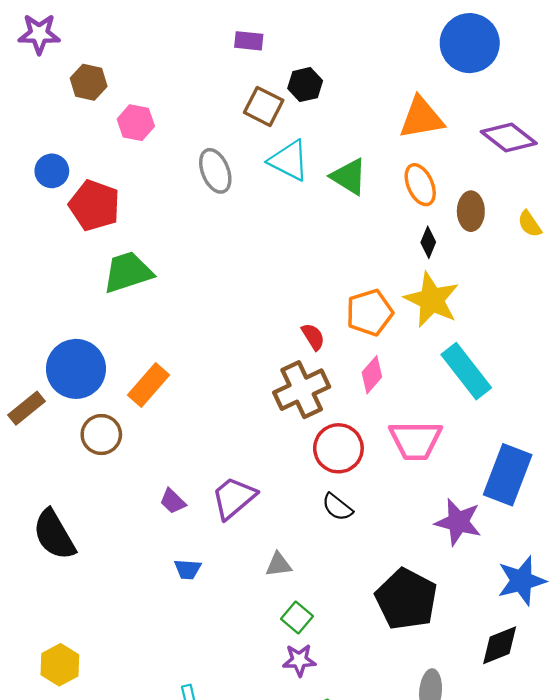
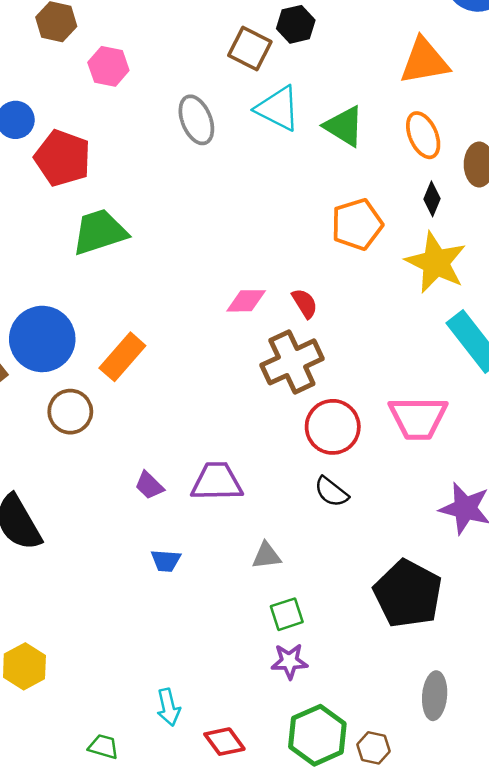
orange pentagon: (370, 312) -> (357, 224), moved
pink diamond: (372, 375) -> (246, 301), moved, turned 48
purple trapezoid: (234, 498) -> (217, 482), turned 39
green square: (297, 618) -> (287, 614), turned 32

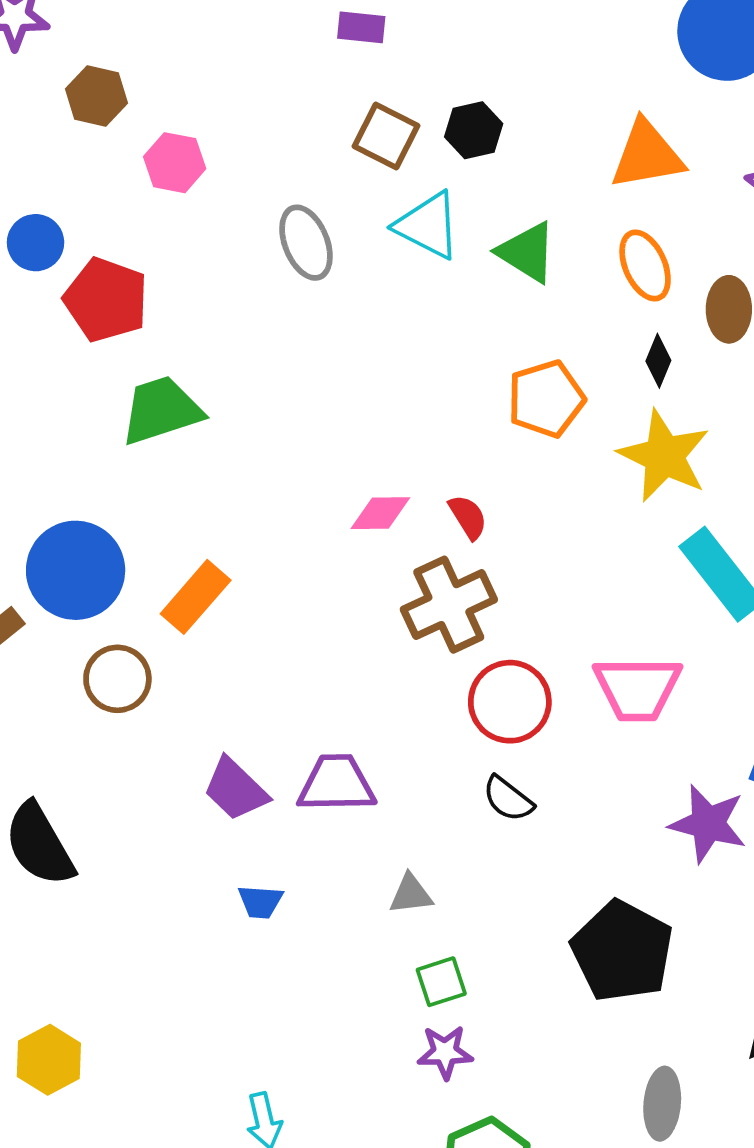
black hexagon: (296, 24) -> (474, 130), moved
purple trapezoid: (149, 485) -> (236, 789), size x1.5

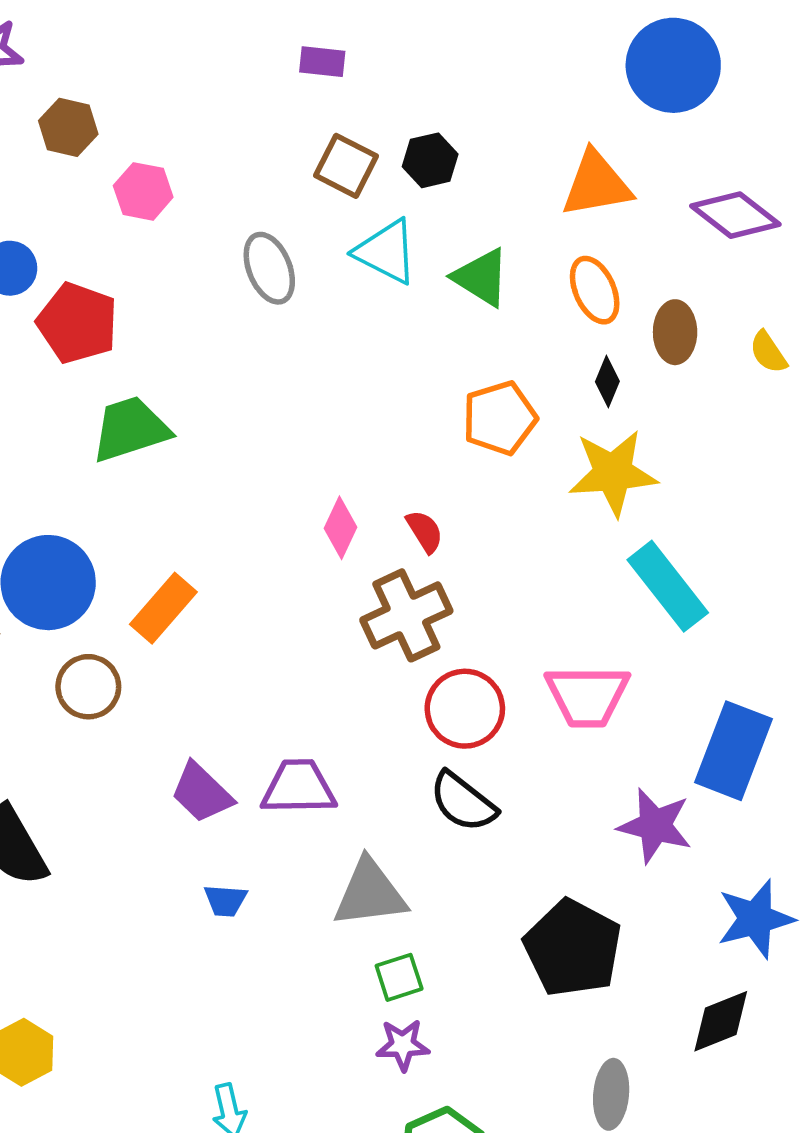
yellow star: (664, 456) -> (613, 473), turned -30
pink diamond: (380, 513) -> (341, 528), turned -64
black semicircle: (508, 799) -> (463, 802), size x1.4
gray triangle: (411, 894) -> (370, 893), size x1.8

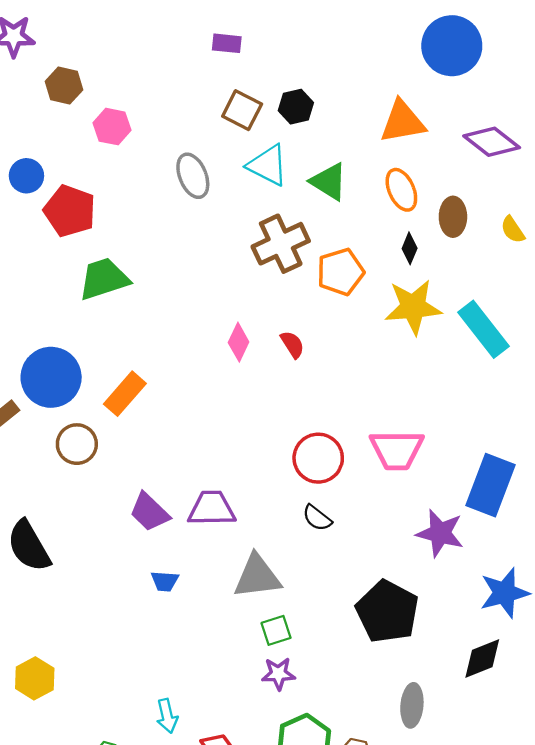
cyan rectangle: (668, 586) -> (483, 329), moved
brown cross: (406, 615) -> (281, 244), moved
black semicircle: (463, 802) -> (317, 518), size x0.7

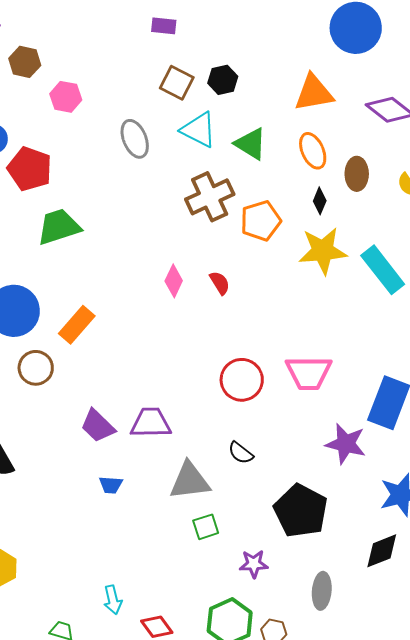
black semicircle: (317, 518) -> (241, 453), moved
purple star: (278, 674) -> (254, 564), moved

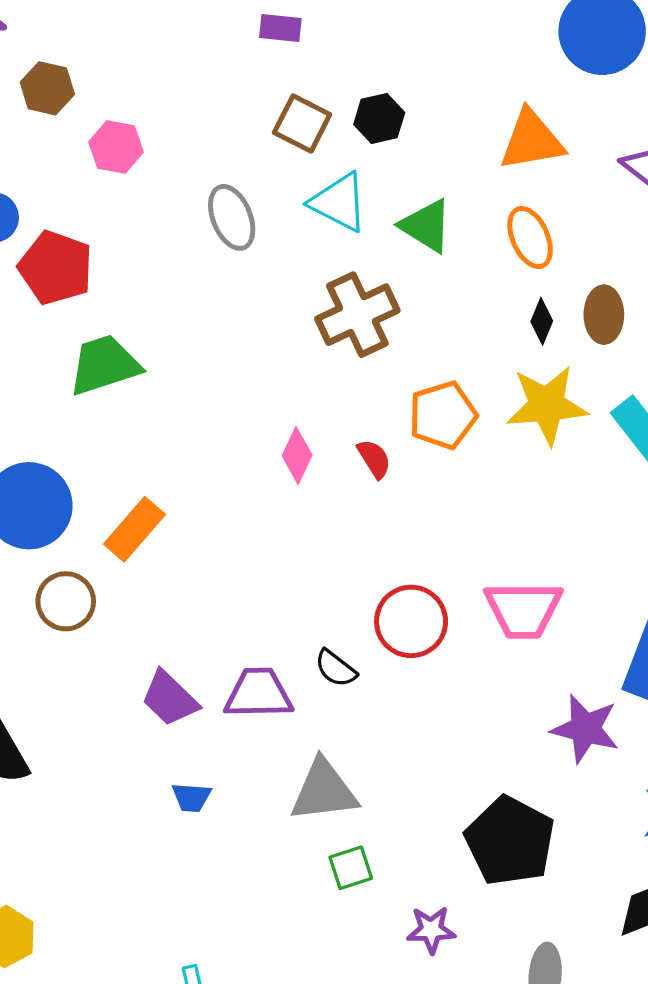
brown ellipse: (357, 174) -> (604, 315), moved
orange pentagon: (261, 221) -> (443, 415), moved
black semicircle: (241, 453) -> (336, 668), moved

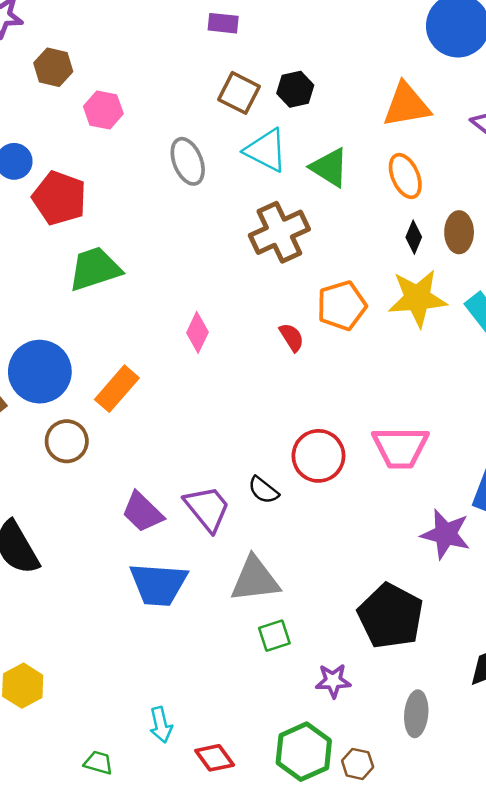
pink diamond: (297, 455) -> (197, 332), moved
purple trapezoid: (258, 693) -> (207, 508), turned 52
blue trapezoid: (191, 797) -> (158, 584), size x2.0

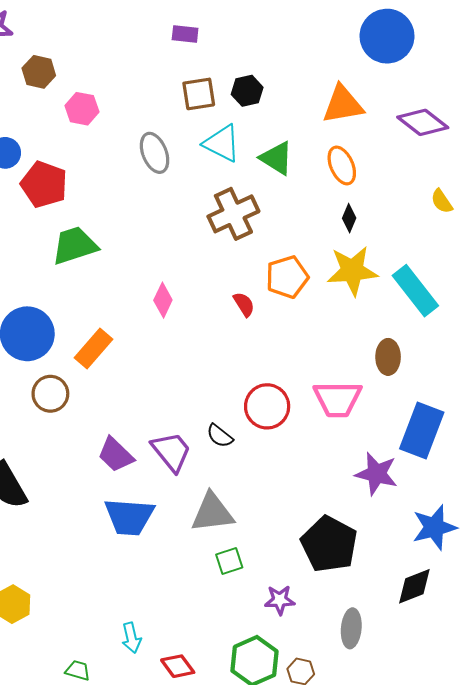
brown square: (239, 93) -> (199, 94), turned -36
brown ellipse: (459, 232) -> (388, 357), moved

